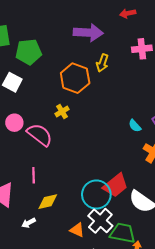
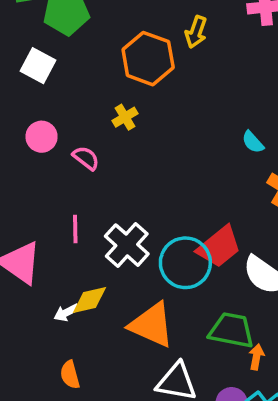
pink semicircle: (40, 135) -> (86, 158), size x0.6
yellow diamond: (48, 202) -> (89, 300), moved
white cross: (100, 221) -> (127, 245), moved
orange triangle: (77, 230) -> (152, 325), size x1.8

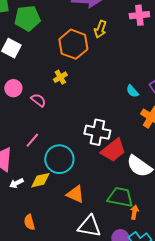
pink line: (75, 229) -> (32, 140), turned 42
white cross: (127, 245) -> (97, 132), moved, turned -30
cyan circle: (185, 263) -> (59, 159), moved
white arrow: (66, 313) -> (16, 183), moved
orange triangle: (152, 325) -> (75, 194), size x0.7

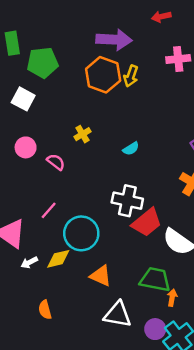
orange hexagon: (73, 44) -> (103, 75), moved
cyan semicircle: (132, 91) -> (131, 149), moved, turned -80

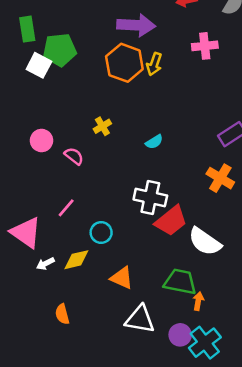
white square: (23, 99) -> (39, 65), moved
cyan circle: (81, 233) -> (101, 233), size x0.6

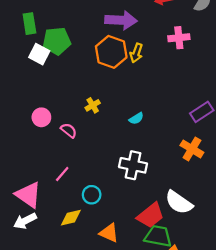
red trapezoid: (171, 221) -> (150, 215), moved
white arrow: (45, 264) -> (25, 221), moved, size x1.5

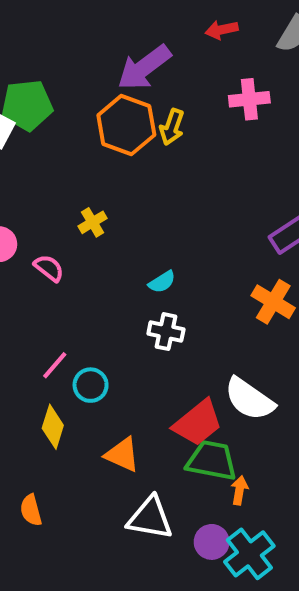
purple arrow: (121, 20) -> (144, 67), turned 140
cyan semicircle: (136, 118) -> (162, 282), moved
white cross: (133, 165) -> (166, 332), size x0.7
pink line: (62, 174) -> (55, 365), moved
yellow diamond: (71, 218) -> (53, 427), turned -60

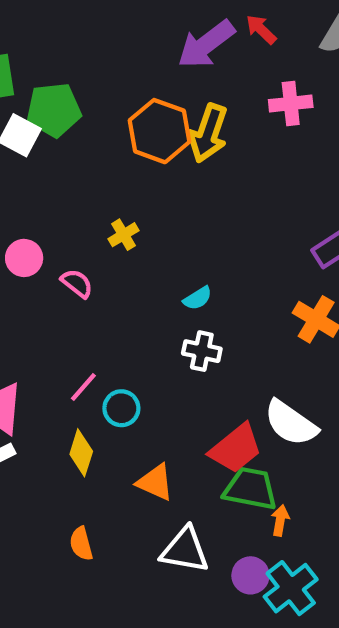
red arrow: (222, 30) -> (261, 29), turned 56
purple arrow: (144, 67) -> (206, 44), moved
yellow arrow: (172, 127) -> (208, 133), size x1.5
orange semicircle: (31, 510) -> (81, 544), moved

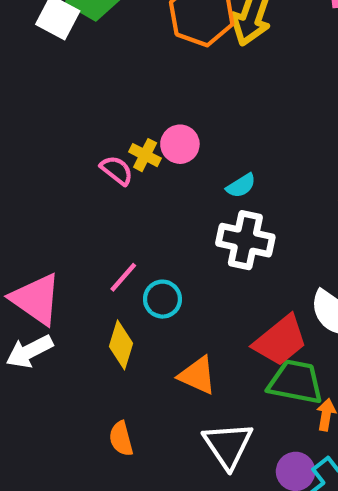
yellow cross: (124, 235) -> (145, 155), moved, turned -32
pink circle: (24, 258) -> (180, 144), moved
white cross: (202, 351) -> (245, 240), size x1.4
white triangle: (185, 550) -> (228, 445), turned 46

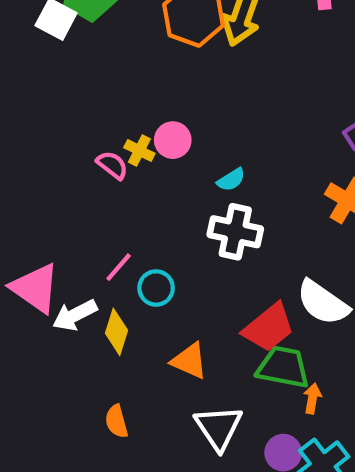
white arrow: (29, 351) -> (75, 315), moved

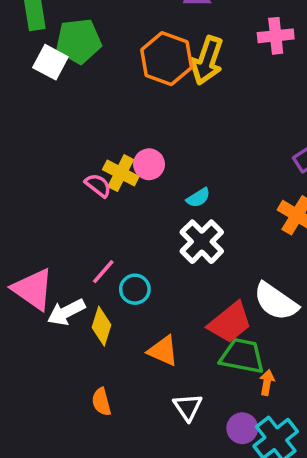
yellow cross: (139, 150) -> (121, 173), size x1.4
white cross: (235, 232) -> (202, 242), turned 33
white triangle: (219, 428) -> (188, 407), size x0.7

